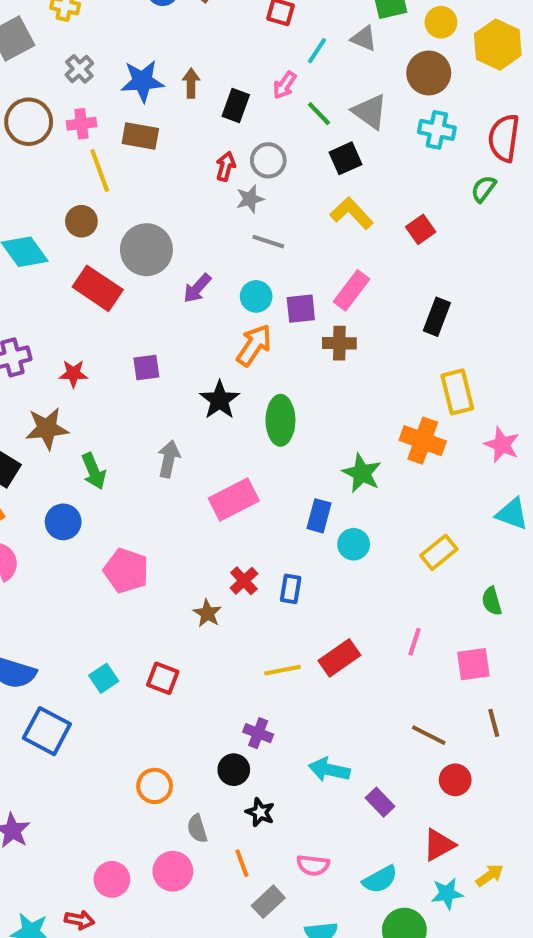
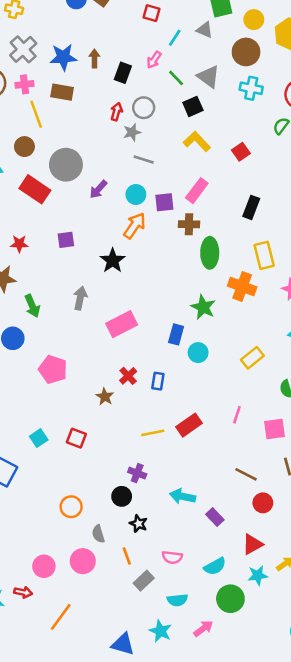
gray cross: (79, 69) -> (23, 49), size x1.5
green ellipse: (280, 420) -> (210, 253), moved

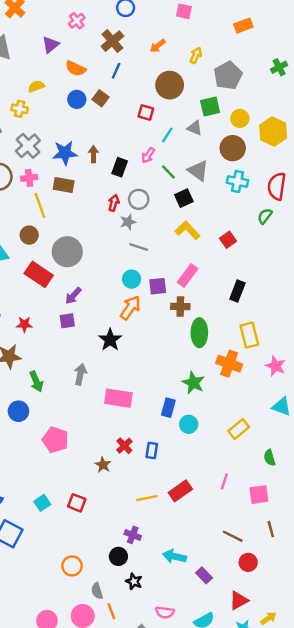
purple arrow: (98, 189) -> (73, 296), moved
pink rectangle: (122, 324) -> (118, 398), turned 36
orange line: (127, 556) -> (111, 611), moved

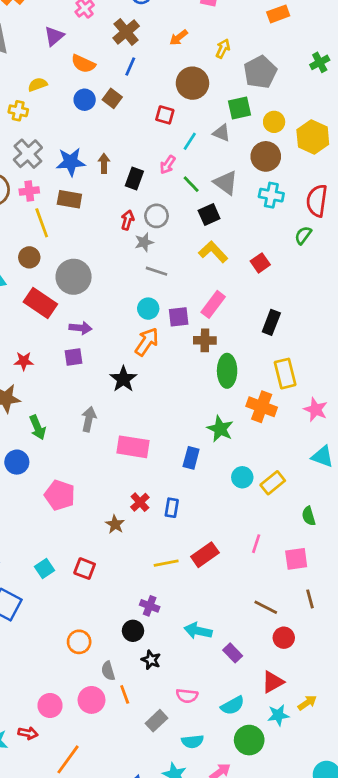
purple arrow: (73, 296) -> (80, 328), turned -126
cyan circle: (189, 424) -> (242, 477), moved

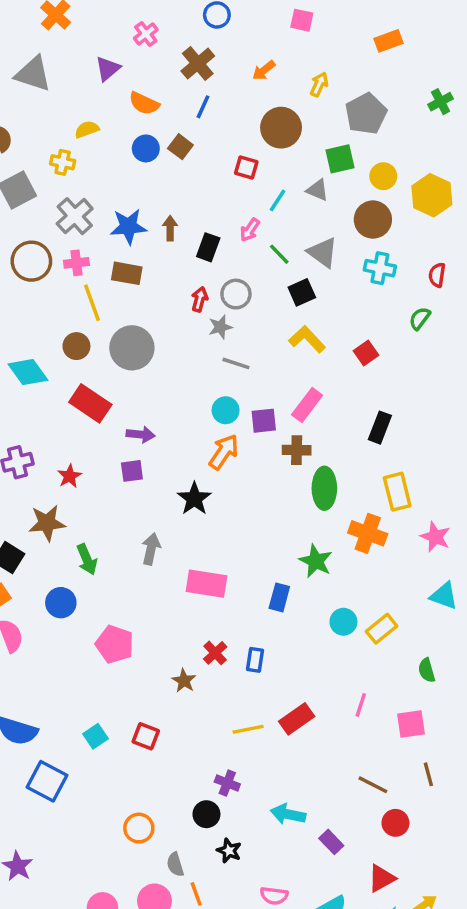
red semicircle: (317, 201) -> (437, 275), size x0.6
gray circle: (74, 277) -> (132, 348), moved
red star: (24, 361) -> (70, 476), turned -30

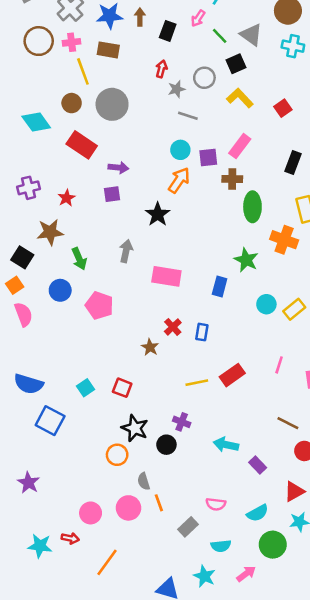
gray circle: (236, 294) -> (204, 78), moved
pink pentagon: (115, 644) -> (99, 305), moved
black star: (229, 851) -> (135, 428), moved, size x1.5

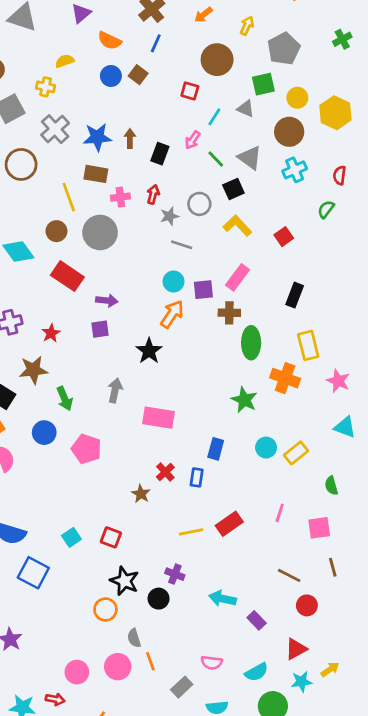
pink cross: (72, 42) -> (120, 197), moved
cyan cross: (293, 46) -> (295, 170), turned -35
blue rectangle: (220, 287) -> (216, 449), moved

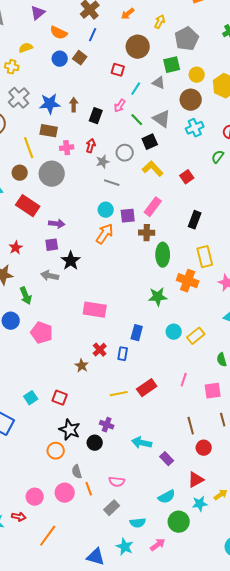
black star: (149, 351) -> (71, 261), moved
gray arrow: (115, 390) -> (50, 276), moved, turned -90
green star: (244, 400) -> (158, 297), turned -30
brown line: (289, 575) -> (191, 426), turned 48
pink semicircle: (212, 663) -> (117, 482), moved

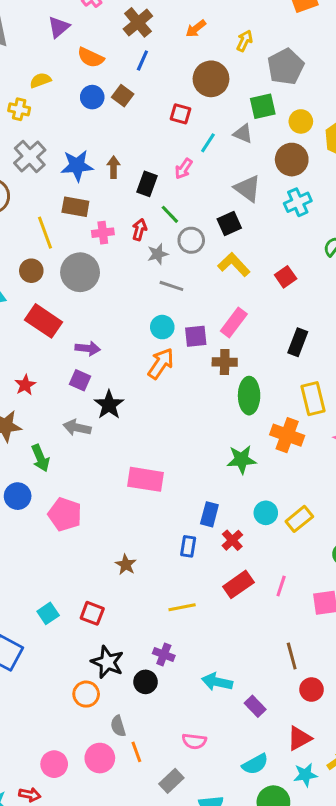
green line: (137, 120) -> (170, 214), moved
purple square: (52, 245) -> (80, 380), turned 32
red cross: (100, 350) -> (232, 540), moved
red rectangle: (147, 388) -> (238, 584), moved
pink semicircle: (117, 482) -> (194, 741), moved

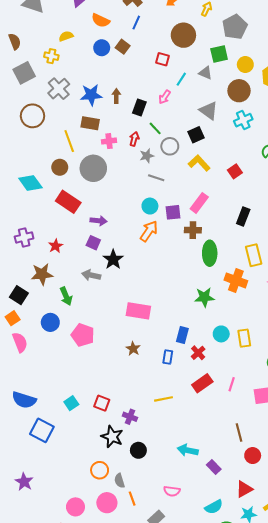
yellow rectangle: (299, 519) -> (244, 338), turned -60
brown star: (126, 565) -> (133, 349), moved
purple cross: (164, 654) -> (130, 417), moved
orange circle: (86, 694) -> (100, 470), moved

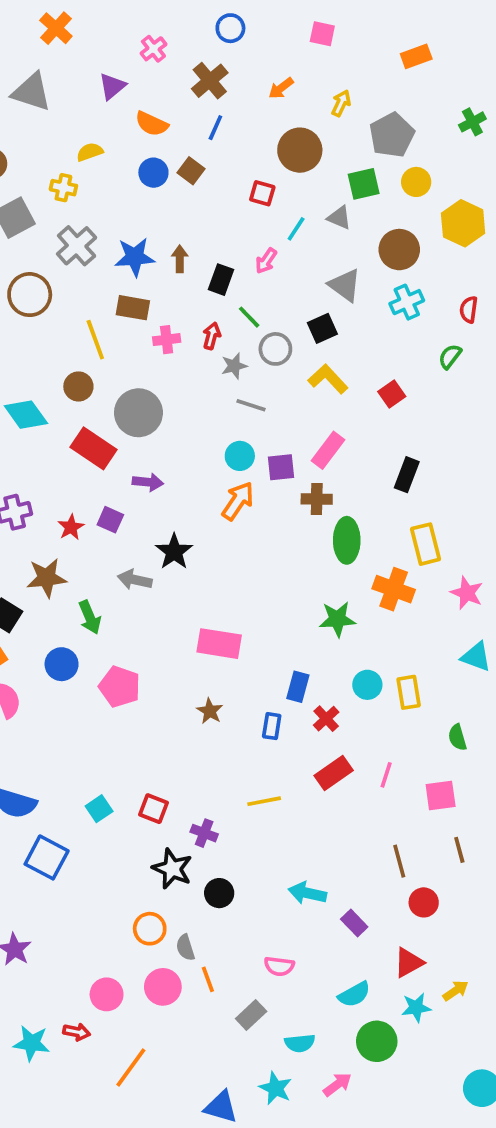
yellow circle: (245, 65) -> (416, 182), moved
gray circle: (93, 168) -> (138, 413), moved
purple square: (93, 243) -> (110, 520), moved

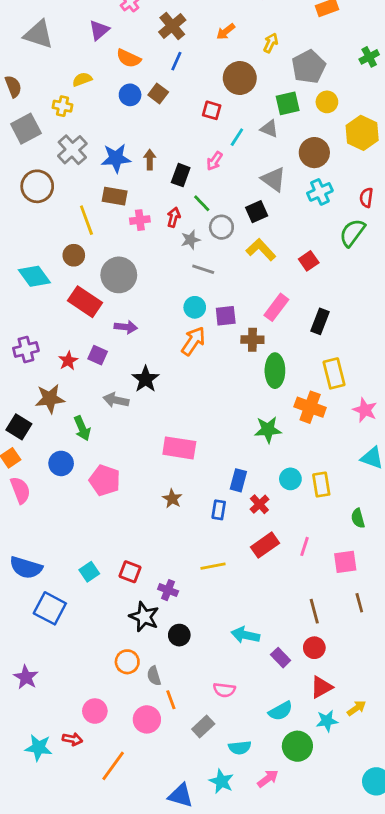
green semicircle: (450, 356) -> (352, 233), size x1.5
pink rectangle: (328, 450) -> (276, 307), moved
red circle: (424, 902) -> (314, 648), moved
pink circle: (163, 987) -> (147, 719), moved

